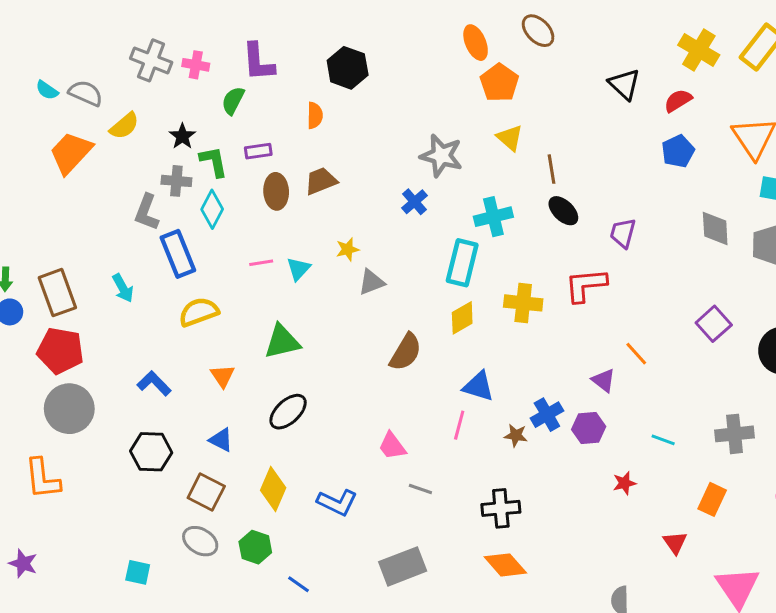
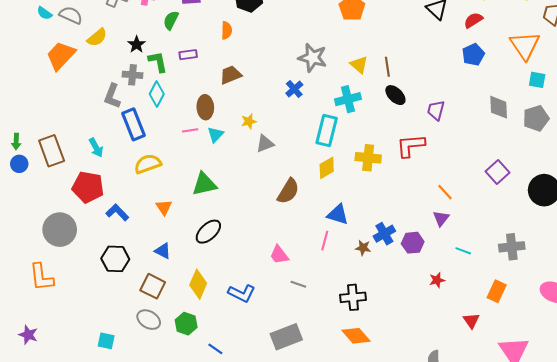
yellow triangle: (510, 138) -> (359, 65), moved
brown ellipse: (276, 191) -> (205, 107), moved
red pentagon: (60, 351) -> (88, 187), moved
purple triangle: (604, 380) -> (441, 218), moved, turned 30

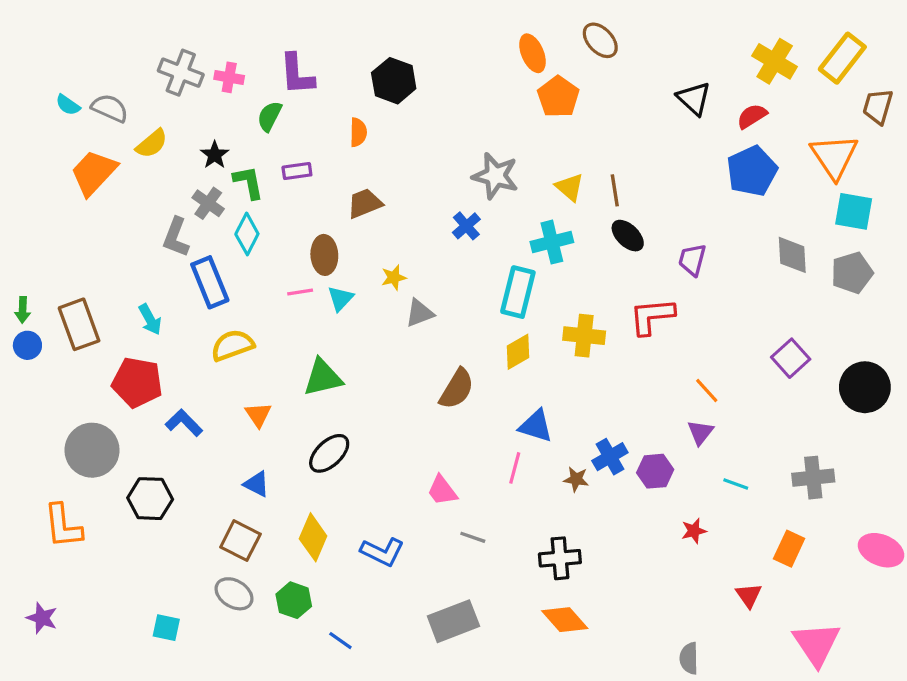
blue pentagon: (473, 55) -> (752, 171), size x1.4
gray cross: (132, 75) -> (208, 203), turned 30
cyan square: (537, 80) -> (854, 211), size x1.4
black hexagon: (115, 259) -> (150, 499), moved

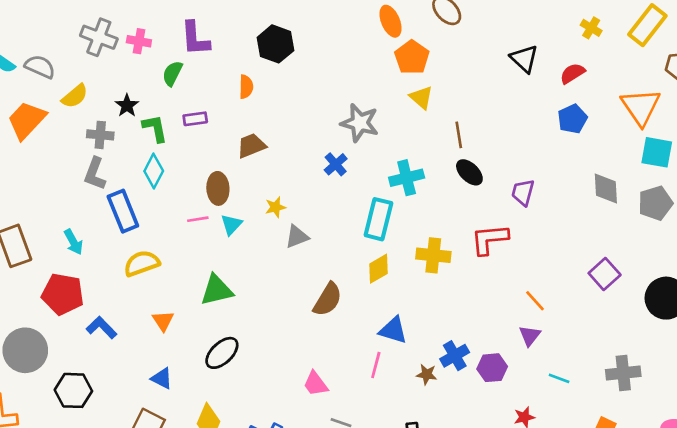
yellow cross: (775, 61) -> (591, 28), size x0.6
blue pentagon: (752, 171) -> (572, 119), size x0.7
yellow triangle: (570, 187) -> (421, 97), moved
gray cross: (208, 203) -> (100, 135), moved, turned -30

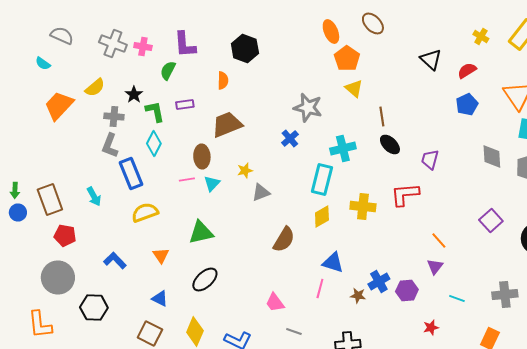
gray semicircle: (40, 67) -> (62, 36), moved
brown trapezoid: (251, 146) -> (227, 124), size x1.4
red pentagon: (63, 294) -> (65, 236), moved, size x0.7

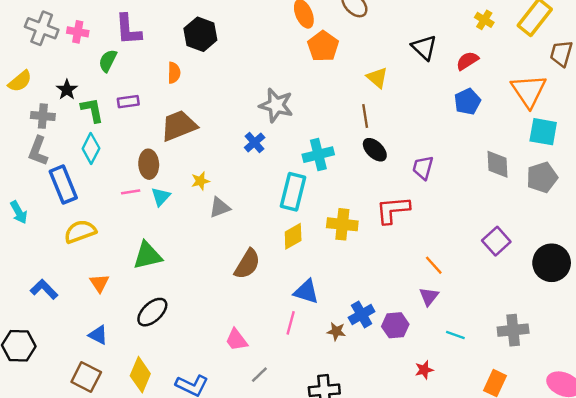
yellow triangle: (354, 88) -> (377, 78), moved
gray line: (294, 332) -> (259, 375), turned -63

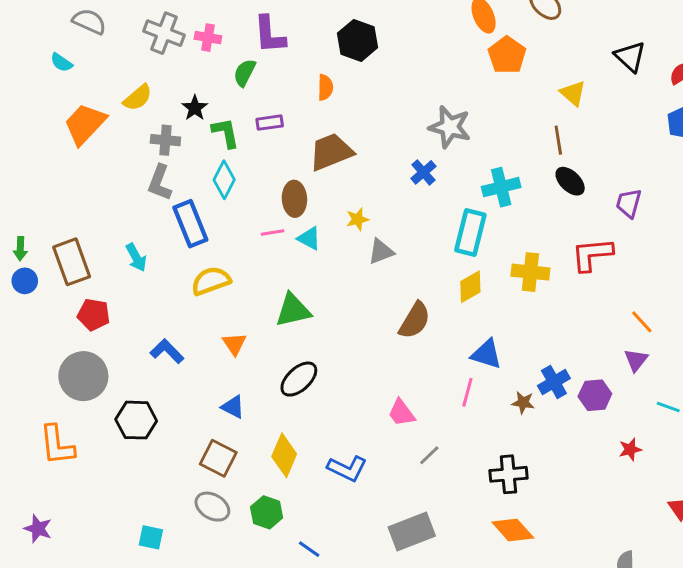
cyan triangle: (161, 197) -> (309, 238), turned -45

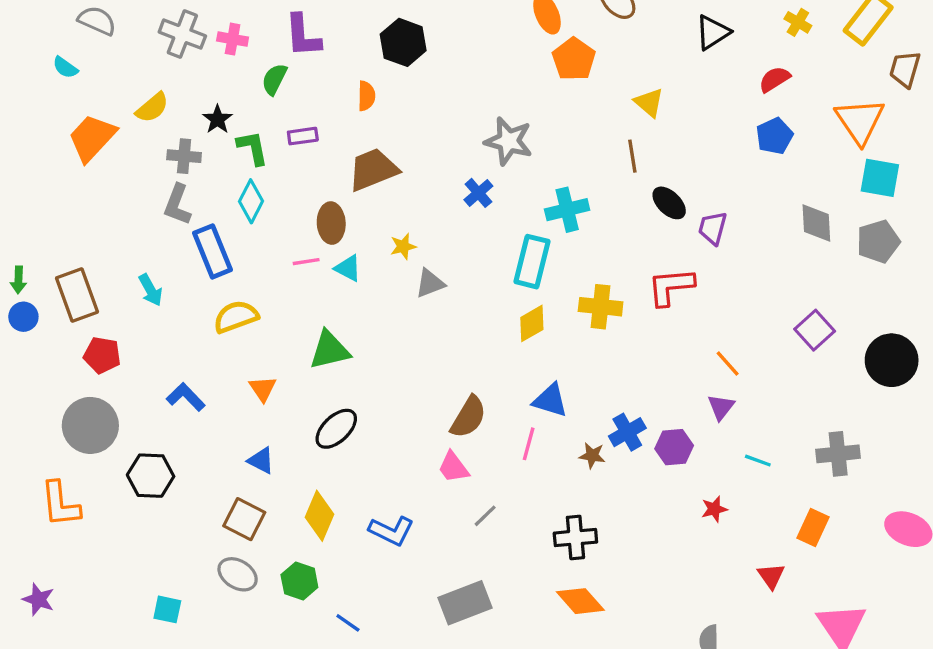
black triangle: (630, 57) -> (713, 32), moved, turned 44
black ellipse: (570, 181) -> (669, 203), moved
brown semicircle: (415, 320) -> (468, 417), moved

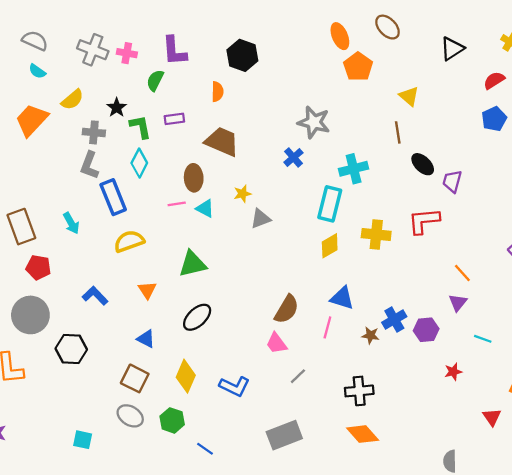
cyan semicircle: (65, 67) -> (37, 71), moved
brown trapezoid: (373, 170) -> (222, 142), turned 45

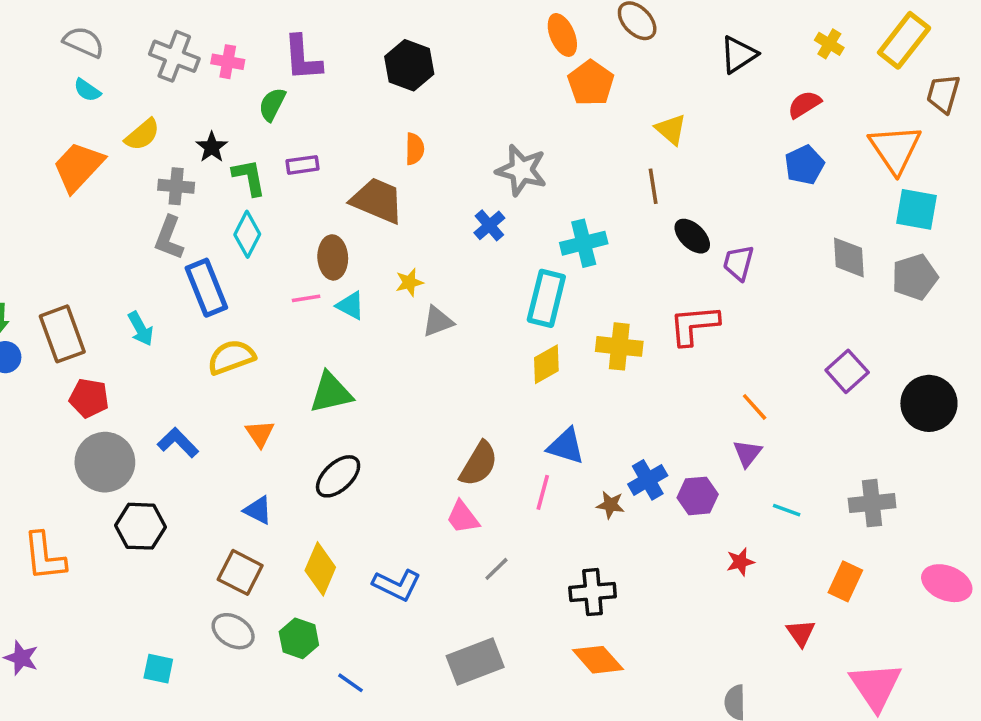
orange semicircle: (217, 92) -> (415, 149), moved
gray circle: (30, 315) -> (105, 462), moved

